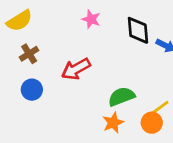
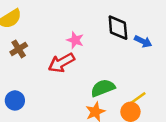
pink star: (91, 19) -> (75, 40), moved
blue circle: (32, 90) -> (15, 100), moved

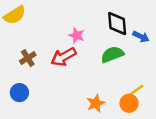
brown cross: (19, 49) -> (28, 58), moved
green semicircle: (103, 88) -> (112, 54), moved

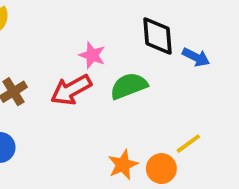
green semicircle: (112, 54) -> (129, 86), moved
orange circle: (129, 103) -> (161, 169), moved

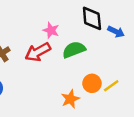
orange circle: (161, 169) -> (92, 83), moved

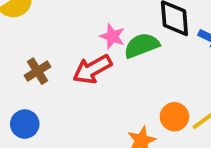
green semicircle: (74, 50) -> (142, 46), moved

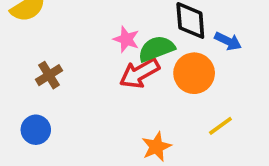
red arrow: (92, 69) -> (139, 73), moved
orange circle: (174, 117) -> (194, 73), moved, size x1.4

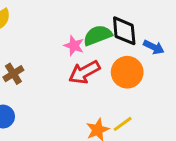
green semicircle: (156, 49) -> (98, 35), moved
yellow line: (220, 126) -> (123, 124), moved

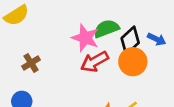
black diamond: (124, 31) -> (130, 41), moved, turned 52
pink star: (74, 46) -> (85, 38), size x1.5

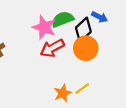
blue arrow: (157, 39) -> (100, 17), moved

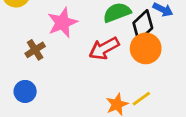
pink star: (44, 27) -> (62, 23), moved, turned 30

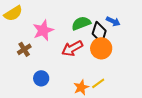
black diamond: (143, 25) -> (99, 32), turned -30
blue circle: (25, 91) -> (41, 78), moved

